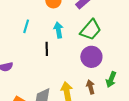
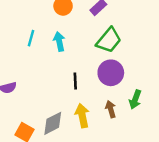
cyan arrow: (58, 30) -> (59, 41), moved
black line: (47, 49) -> (75, 81), moved

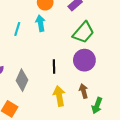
cyan arrow: (59, 41) -> (40, 23), moved
green arrow: (135, 99) -> (97, 106), moved
gray diamond: (53, 123) -> (22, 80), moved, turned -40

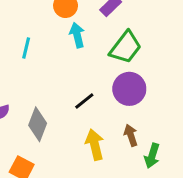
cyan arrow: (40, 23) -> (77, 35), moved
black line: (54, 66) -> (84, 101), turned 56

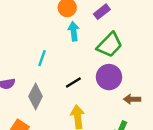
cyan line: (26, 48) -> (42, 58), moved
brown arrow: (131, 135) -> (132, 99), moved, turned -77

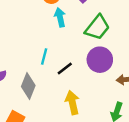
cyan line: (42, 58) -> (44, 56), moved

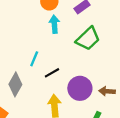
purple circle: (100, 60) -> (80, 88), moved

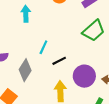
cyan arrow: (54, 24) -> (26, 14), moved

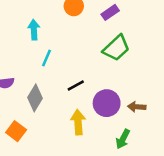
cyan line: (43, 47) -> (47, 58), moved

